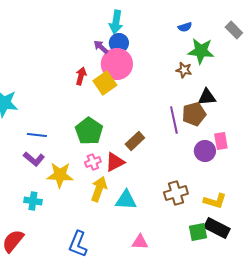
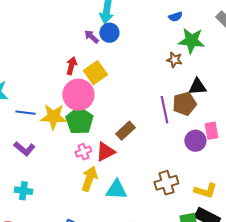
pink circle: (117, 64) -> (78, 95), moved
blue line: (37, 135) -> (25, 113), moved
yellow star: (60, 175) -> (53, 117), moved

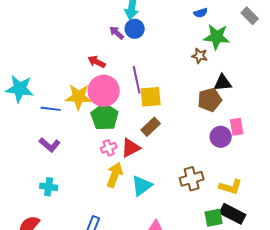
red arrow: (71, 66) -> (97, 62), turned -78
yellow square: (95, 73) -> (151, 97), moved, turned 30
purple line: (164, 110) -> (137, 80), moved
yellow star: (53, 117) -> (79, 97), moved
cyan triangle: (116, 190) -> (142, 186), turned -40

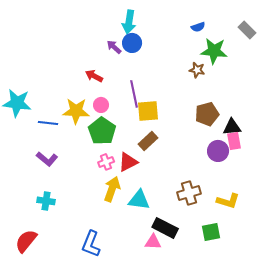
black triangle: (223, 83) -> (232, 127), moved
pink circle: (104, 91) -> (101, 105), size x0.5
cyan triangle: (142, 186) -> (139, 200), turned 45
black rectangle: (233, 214) -> (165, 228), moved

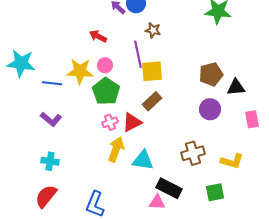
brown star: (197, 70) -> (153, 30), moved
pink rectangle: (234, 141) -> (252, 119), moved
purple circle: (218, 151) -> (210, 109), moved
red semicircle: (26, 241) -> (46, 196), moved

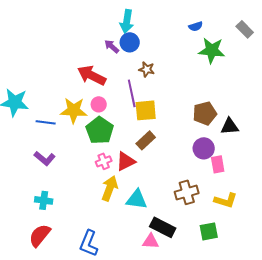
red arrow: (98, 36) -> (92, 75), size x1.6
pink rectangle: (252, 119) -> (218, 164), moved

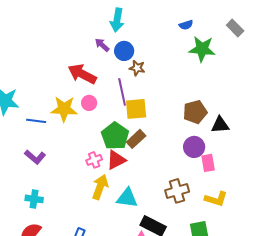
blue circle: (130, 42) -> (124, 51), moved
green pentagon: (100, 130) -> (115, 136), moved

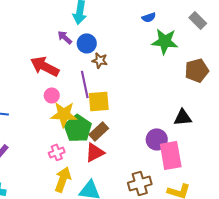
yellow star: (64, 109) -> (64, 114), moved
brown pentagon: (195, 112) -> (197, 70), moved
red triangle: (116, 160) -> (95, 152), moved
pink rectangle: (208, 163) -> (171, 155), size x1.6

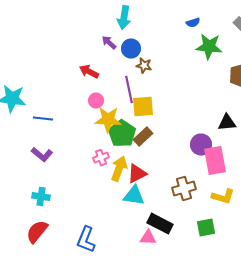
red arrow: (45, 66) -> (89, 72), size x0.7
red triangle: (95, 152) -> (137, 174), moved
yellow arrow: (63, 179) -> (119, 169), moved

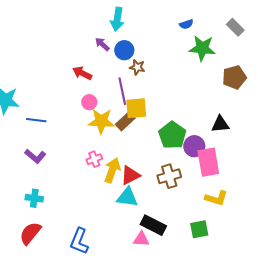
green pentagon: (122, 134) -> (172, 135), moved
brown rectangle: (143, 137) -> (125, 121), moved
brown cross: (184, 189) -> (169, 176), moved

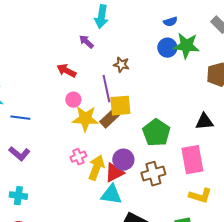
blue circle: (124, 50) -> (167, 48), moved
purple circle: (194, 146) -> (123, 160), moved

